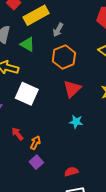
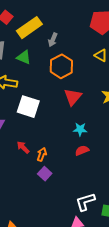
red semicircle: (71, 172) -> (82, 150), moved

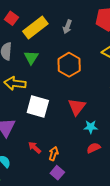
gray arrow: (53, 40) -> (67, 27), moved
green triangle: (24, 57) -> (31, 57), turned 42
red triangle: (73, 97) -> (77, 107), moved

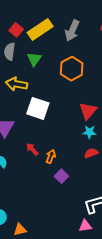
red square: (11, 18) -> (16, 30), moved
gray arrow: (67, 27) -> (72, 31), size x1.5
red triangle: (77, 107) -> (88, 111), moved
purple square: (57, 173) -> (61, 176), moved

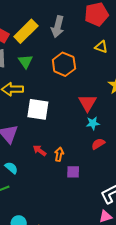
purple square: (61, 176) -> (73, 172), turned -32

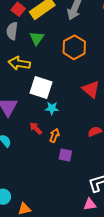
red triangle: (87, 103) -> (91, 89), turned -30
cyan star: (93, 123) -> (52, 108), moved

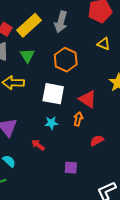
white square: (41, 88) -> (53, 94), moved
orange arrow: (54, 135) -> (78, 119), moved

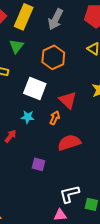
yellow rectangle: (29, 25) -> (24, 17), turned -35
red semicircle: (97, 141) -> (69, 143), size x1.6
red arrow: (38, 145) -> (10, 136), turned 80

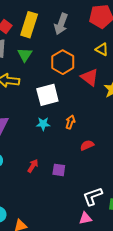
white square: (35, 89) -> (47, 95), turned -30
red triangle: (68, 100) -> (90, 77), moved
red arrow: (10, 136) -> (33, 166), moved
red semicircle: (69, 143) -> (87, 145), size x0.6

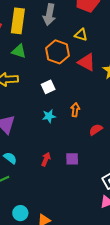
yellow triangle: (102, 49) -> (81, 35), moved
green triangle: (25, 55) -> (19, 51), turned -35
white square: (47, 95) -> (48, 87), size x0.6

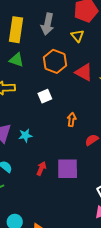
yellow triangle: (81, 35) -> (78, 36), moved, turned 32
cyan star: (49, 116) -> (25, 135), moved
purple square: (72, 159) -> (68, 169), size x1.6

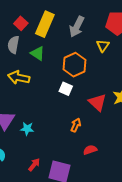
red triangle: (84, 72) -> (97, 102), moved
white square: (45, 96) -> (66, 89), moved, turned 32

